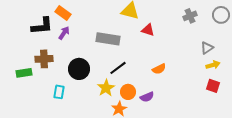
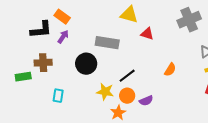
gray cross: (190, 16) -> (189, 20), size x1.6
black line: (118, 68) -> (127, 76), moved
black circle: (79, 69) -> (86, 64), moved
orange semicircle: (159, 69) -> (170, 70), moved, turned -32
yellow star: (106, 88) -> (105, 92), turned -30

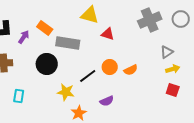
orange rectangle: (62, 17) -> (45, 28), moved
orange semicircle: (170, 70) -> (131, 70), turned 32
orange circle: (127, 96) -> (110, 67), moved

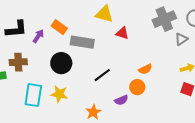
gray triangle: (167, 52) -> (181, 39), moved
orange circle: (110, 67) -> (137, 87), moved
yellow star: (66, 92) -> (59, 94), moved
cyan rectangle: (19, 96) -> (33, 95), size x1.6

